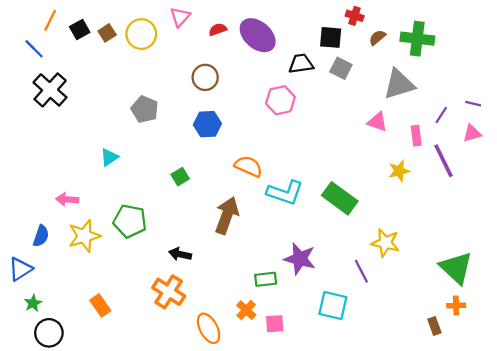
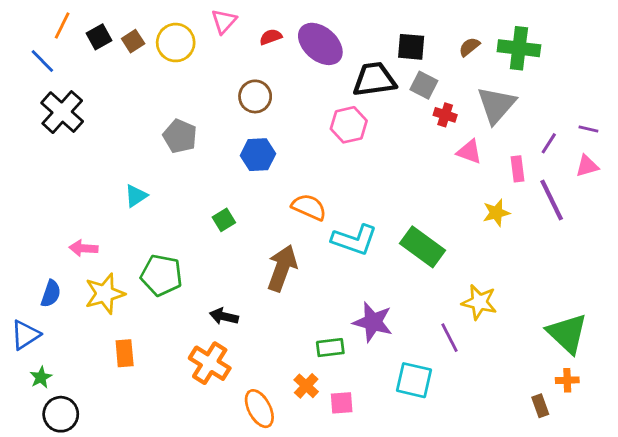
red cross: (355, 16) -> (445, 115), moved
black trapezoid: (301, 64) -> (374, 79), size x1.4
gray triangle: (399, 84) -> (496, 105), turned -32
orange rectangle: (100, 305) -> (125, 353), moved, turned 30

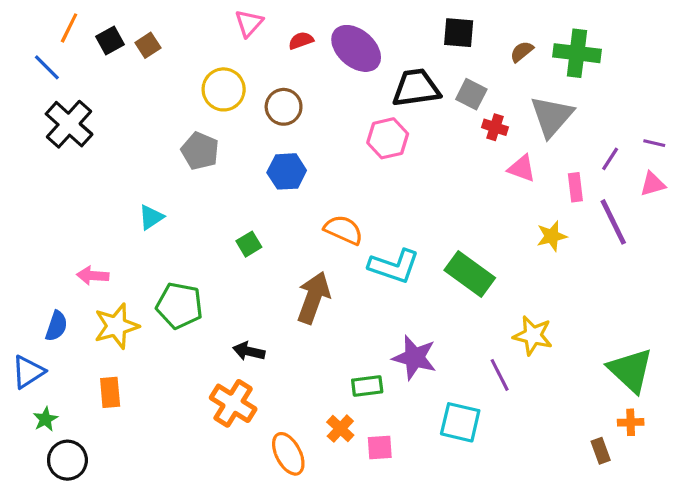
yellow circle: (176, 43) -> (224, 89), moved
black square: (411, 47) -> (459, 33), moved
orange rectangle: (125, 353) -> (110, 392), moved

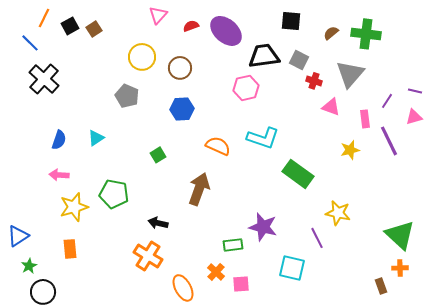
cyan L-shape: (394, 266) -> (263, 138), moved
blue semicircle: (56, 326) -> (59, 140), moved

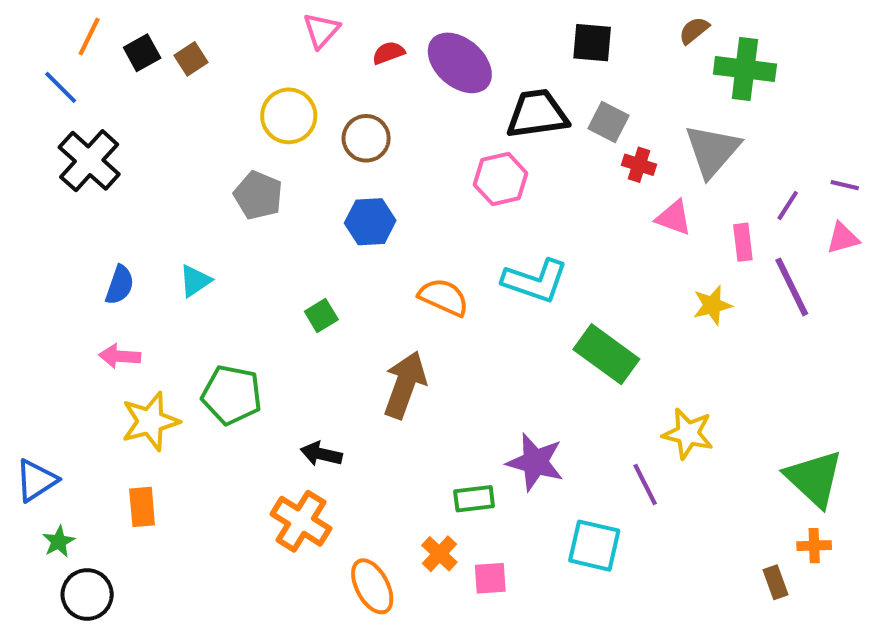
brown semicircle: (331, 33) -> (694, 30), moved

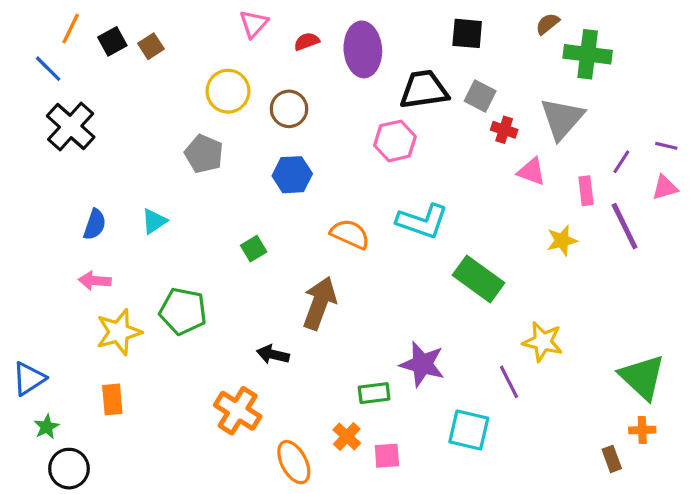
purple ellipse: (460, 63) -> (363, 49), turned 45
black arrow: (321, 454) -> (273, 355), moved

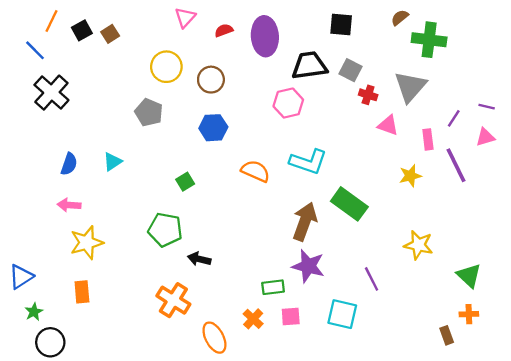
brown arrow: (319, 303) -> (305, 222), moved
green pentagon: (183, 311) -> (165, 230), moved
yellow star: (543, 342) -> (419, 245), moved
green triangle: (642, 377) -> (469, 275), size x0.7
pink square: (387, 456) -> (291, 316), moved

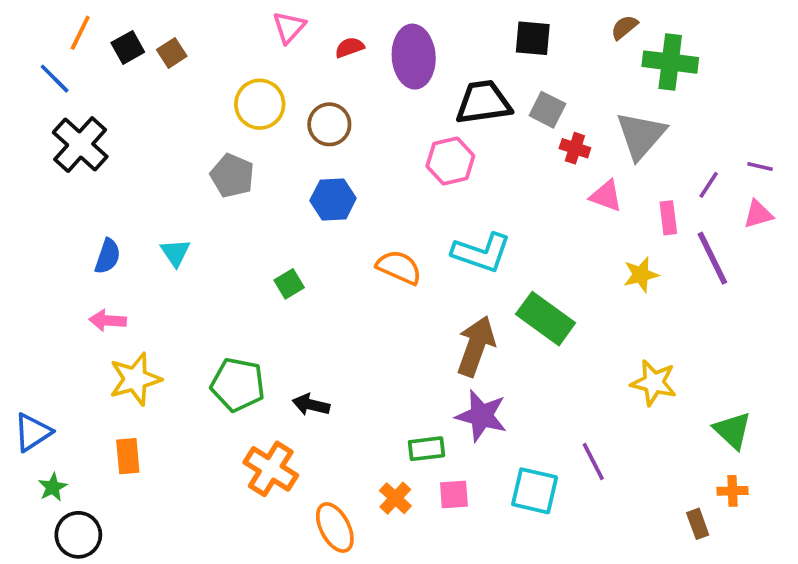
cyan triangle: (112, 162) -> (175, 253), turned -30
green pentagon: (165, 230) -> (238, 385), moved
purple line: (372, 279) -> (593, 462), moved

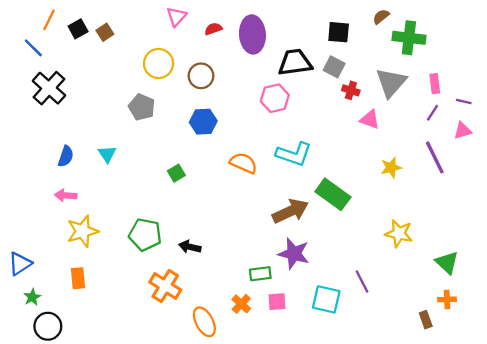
black square: (533, 38) -> (339, 32), moved
pink rectangle: (668, 218) -> (435, 84), moved
brown arrow: (476, 346) -> (290, 211), turned 45

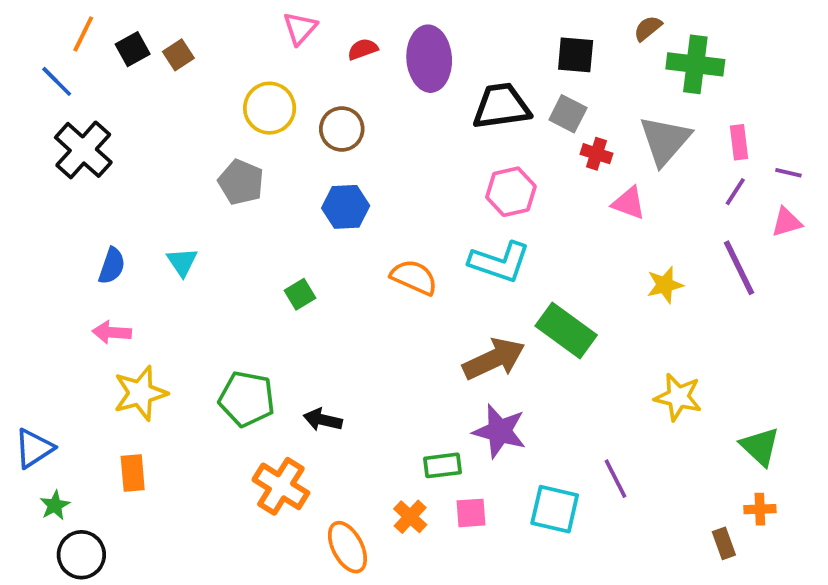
pink hexagon: (275, 98) -> (511, 192), moved

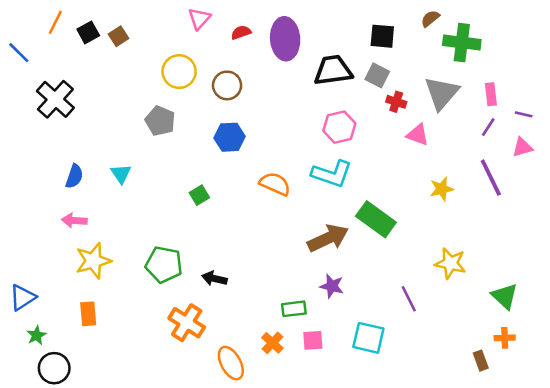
blue line: (57, 81) -> (19, 53), moved
purple star: (500, 431) -> (332, 286), size x0.7
purple line: (615, 479) -> (409, 299), moved

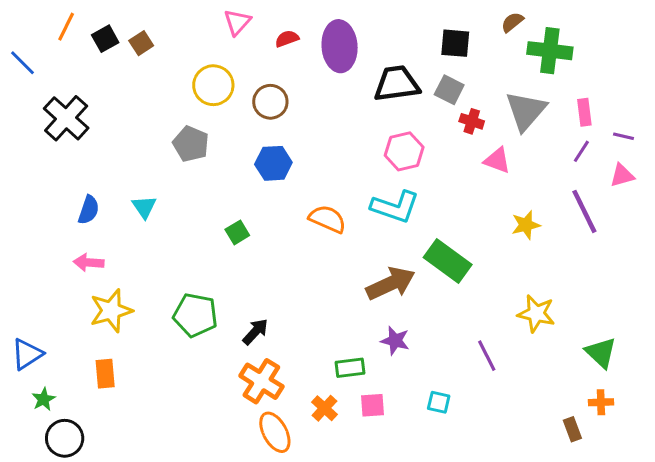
black arrow: (214, 279) -> (255, 332), turned 120
orange cross: (187, 323) -> (261, 381), moved
cyan square: (368, 338) -> (439, 402), size x0.6

